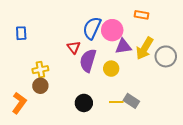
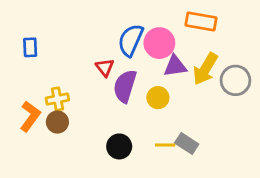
orange rectangle: (142, 15) -> (201, 22), size x1.5
orange L-shape: (19, 103) -> (30, 116), moved

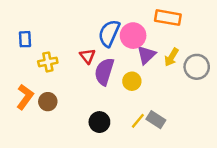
purple triangle: (175, 66) -> (146, 55), turned -35
yellow arrow: (205, 69) -> (171, 57), size x0.7
yellow cross: (57, 99) -> (48, 62), moved
yellow line: (165, 145) -> (138, 121), turned -49

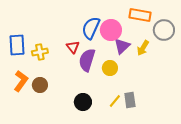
blue rectangle: (25, 39) -> (17, 45), moved, size x1.5
gray circle: (197, 67) -> (164, 30), moved
gray rectangle: (156, 120) -> (130, 100), turned 49

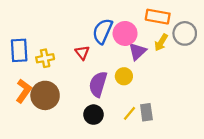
yellow arrow: (143, 48) -> (161, 42), moved
purple semicircle: (87, 60) -> (98, 84), moved
brown circle: (40, 85) -> (45, 95), size x1.6

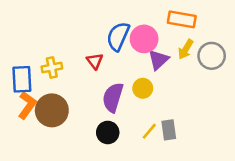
gray circle: (185, 33) -> (212, 56), moved
blue rectangle: (19, 50) -> (22, 79), moved

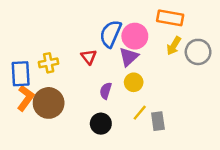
purple triangle: (158, 60) -> (129, 57), moved
purple semicircle: (113, 97) -> (106, 91), size x0.6
yellow line: (149, 131) -> (140, 113), moved

